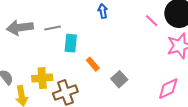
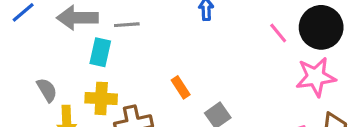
cyan rectangle: (71, 43) -> (100, 52), moved

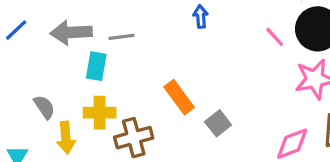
orange rectangle: (181, 87) -> (179, 97), size x1.5

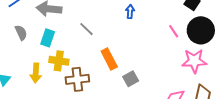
gray line: (121, 37) -> (87, 29), moved, turned 42
cyan rectangle: (96, 66) -> (48, 38), moved
gray semicircle: (44, 107) -> (21, 33), moved

